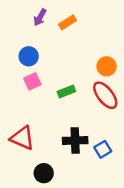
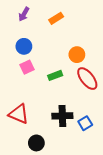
purple arrow: (40, 17) -> (24, 14), moved
orange circle: (107, 66) -> (77, 55), moved

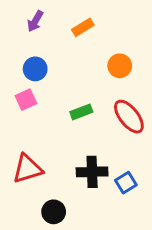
orange circle: (77, 55) -> (120, 66), moved
pink square: (27, 67) -> (26, 100), moved
red triangle: (19, 114) -> (27, 169), turned -40

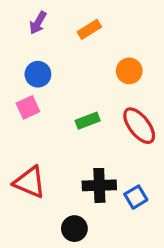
red triangle: (27, 169) -> (30, 182), turned 40
black circle: (54, 212) -> (74, 229), moved

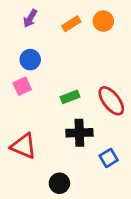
orange circle: (129, 71) -> (103, 21), moved
black cross: (99, 185) -> (79, 133), moved

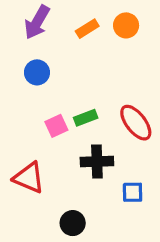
purple arrow: (30, 18) -> (37, 22), size x1.5
pink square: (22, 86) -> (56, 126), moved
blue square: (109, 158) -> (133, 192), turned 30

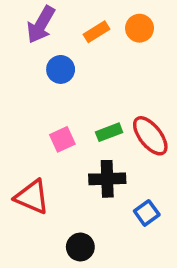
blue circle: (37, 72) -> (61, 69), moved
green rectangle: (86, 118) -> (109, 132), moved
blue square: (133, 192) -> (147, 213), turned -35

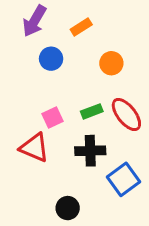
orange circle: (140, 28) -> (111, 63), moved
red triangle: (32, 197) -> (34, 148), moved
blue square: (147, 213) -> (123, 179), size x1.5

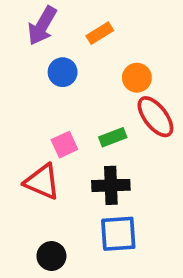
red ellipse: (126, 115) -> (155, 117), moved
blue square: (123, 179) -> (118, 234), moved, turned 32
black circle: (68, 208) -> (51, 256), moved

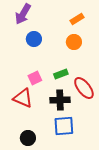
orange rectangle: (100, 33) -> (77, 19), moved
red ellipse: (155, 117) -> (84, 88), moved

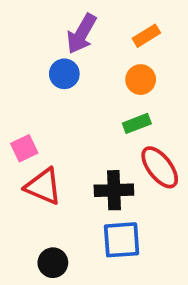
purple arrow: (23, 14) -> (81, 34), moved
green rectangle: (61, 74) -> (137, 123), moved
pink square: (35, 78) -> (24, 148), moved

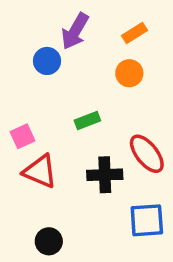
blue circle: (64, 74) -> (47, 61), moved
green rectangle: (137, 123) -> (87, 120), moved
blue square: (122, 240) -> (147, 220), moved

